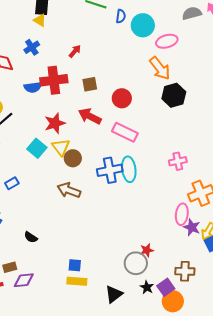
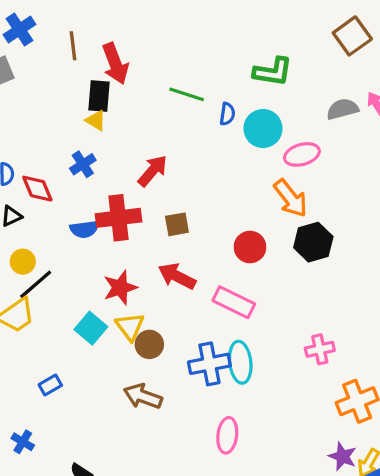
red arrow: (75, 51) -> (153, 171), size x1.5
red circle: (122, 98) -> (250, 247), moved
pink ellipse: (182, 214) -> (227, 435), moved

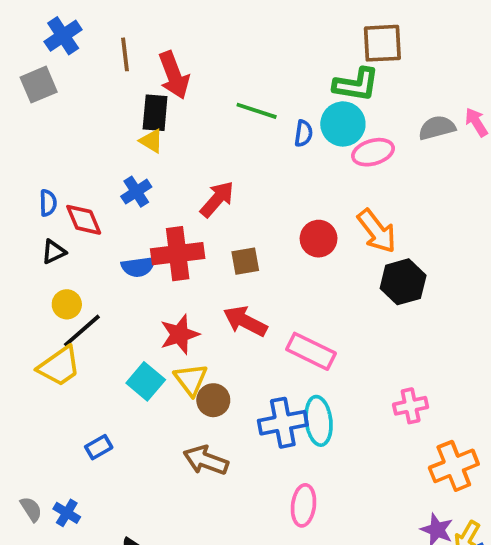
brown square: (352, 36) -> (382, 43), moved, turned 33
cyan circle: (263, 129) -> (343, 124), moved
pink ellipse: (302, 154) -> (373, 152), moved
red circle: (250, 247) -> (319, 239), moved

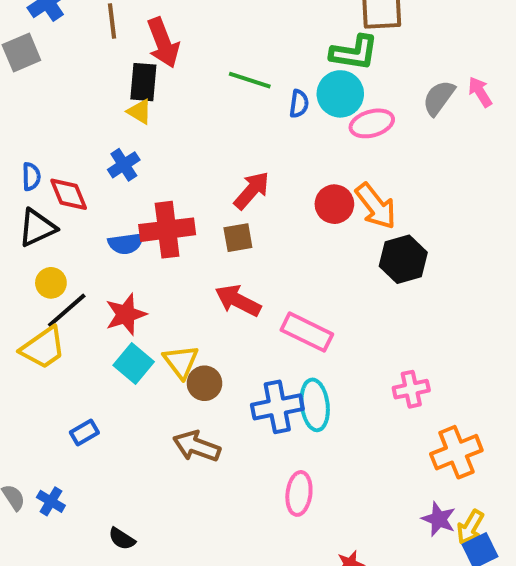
gray semicircle: (437, 128) -> (439, 98), turned -39
red arrow: (217, 199) -> (252, 190), moved
red circle: (319, 239) -> (334, 204), moved
black triangle: (54, 252) -> (37, 228), size x1.5
red star: (180, 334) -> (126, 314), moved

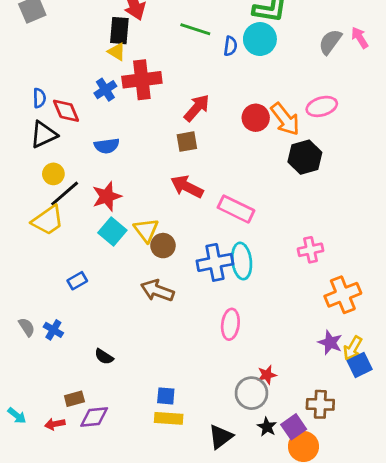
pink ellipse: (372, 123) -> (322, 106), moved
red cross: (167, 230) -> (142, 80), moved

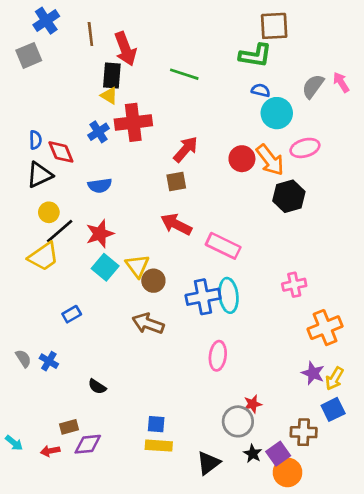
cyan circle: (260, 39) -> (277, 113), moved
blue semicircle: (230, 46) -> (261, 90), moved, turned -84
blue square: (360, 365) -> (333, 409), moved

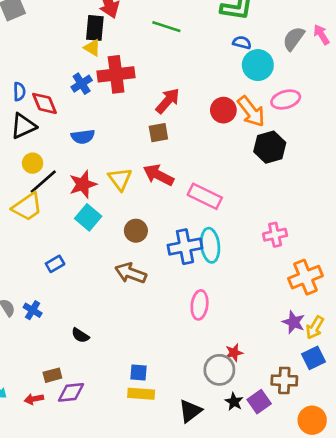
yellow triangle: (137, 266) -> (120, 179), moved
orange circle: (287, 472) -> (312, 420), moved

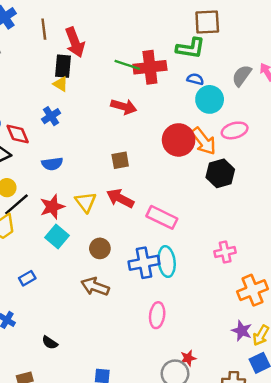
red cross: (116, 74) -> (150, 67), moved
red arrow: (168, 101) -> (124, 107), moved, turned 65
red circle: (223, 110) -> (179, 140), size x1.4

